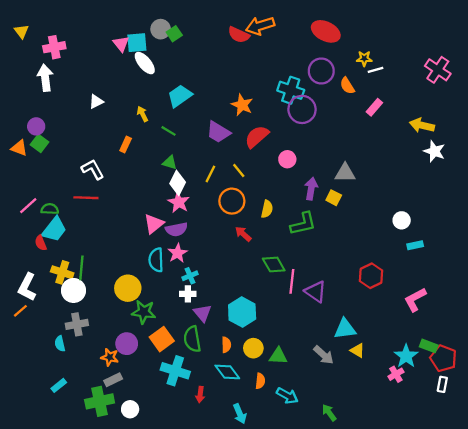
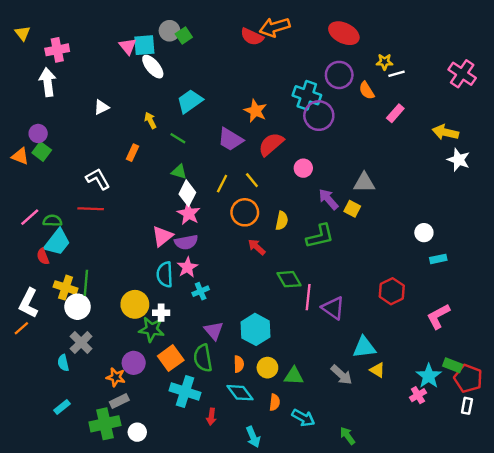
purple arrow: (311, 189) -> (328, 199), turned -50
white cross: (188, 294) -> (161, 313), moved
gray cross: (77, 324) -> (81, 343), turned -35

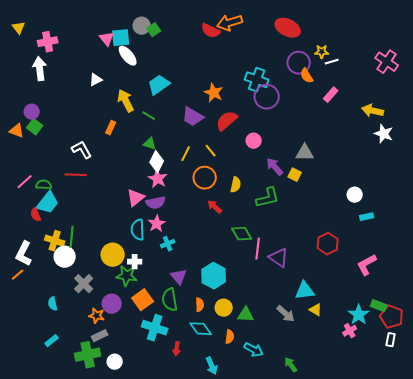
purple circle: (339, 75) -> (299, 63), moved
white triangle: (101, 107) -> (96, 80), moved
yellow arrow: (150, 120) -> (126, 101), size x1.6
gray cross: (81, 343) -> (84, 284), moved

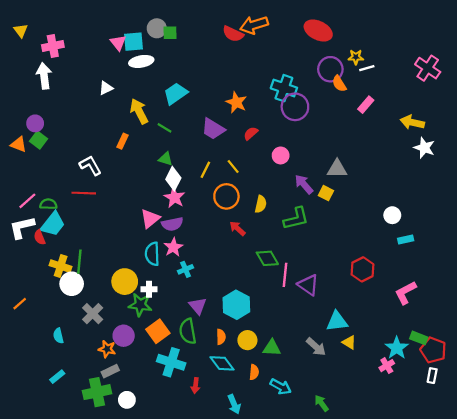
green square: (154, 30) -> (170, 33), turned 32
white ellipse: (128, 56) -> (141, 61), turned -60
red semicircle: (227, 121) -> (251, 133), size x0.6
white L-shape: (24, 254) -> (22, 227), moved, turned 50

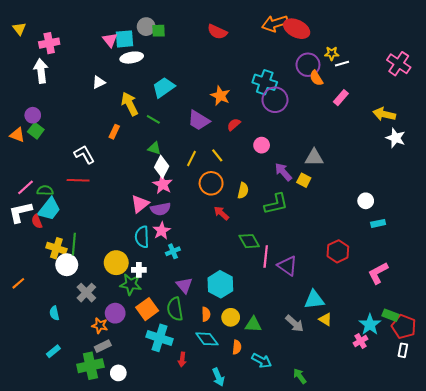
orange arrow: (254, 25) -> (275, 23), moved

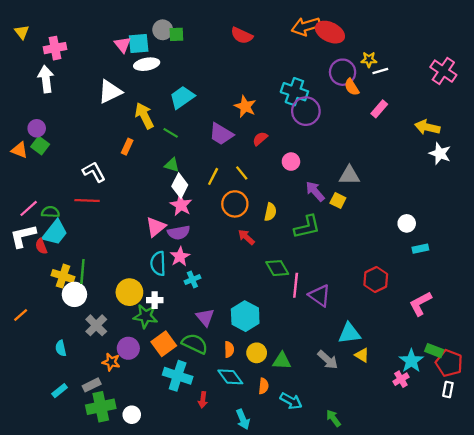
white triangle: (99, 82) -> (110, 92), size x1.6
green semicircle: (175, 309) -> (195, 344), turned 125
gray rectangle: (103, 346) -> (92, 385), moved

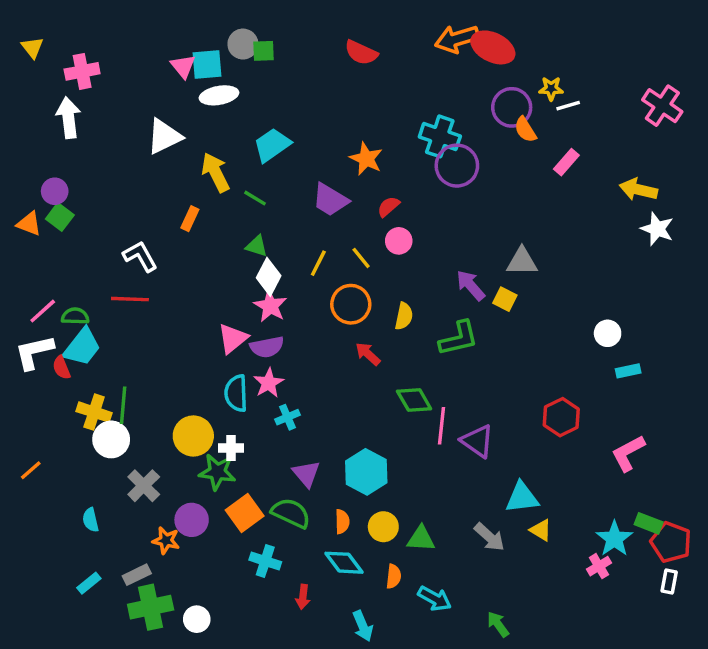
pink circle: (291, 162) -> (399, 241), moved
cyan cross: (178, 376) -> (265, 561), size x0.7

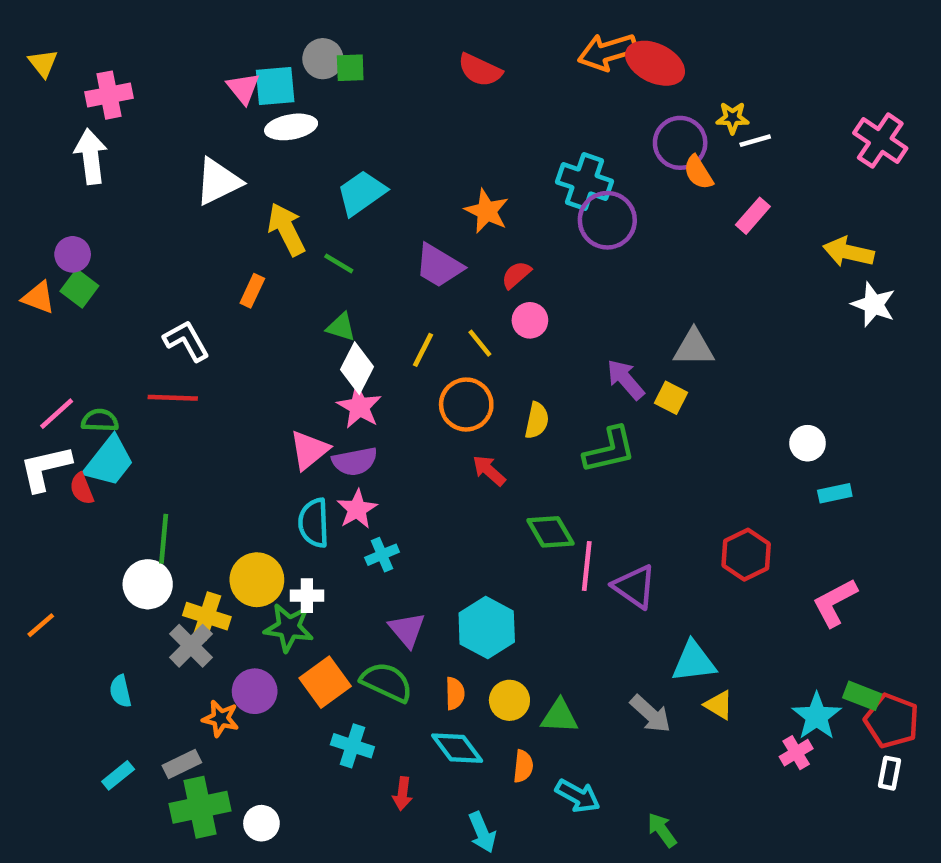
yellow cross: (94, 412) -> (207, 616), moved

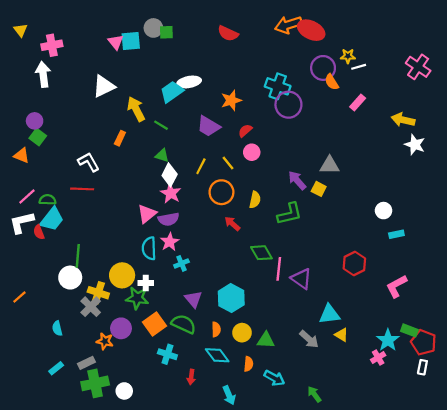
white ellipse: (291, 127) -> (189, 82), moved
orange star: (487, 211) -> (231, 100), turned 30
orange triangle: (38, 298) -> (22, 155), moved

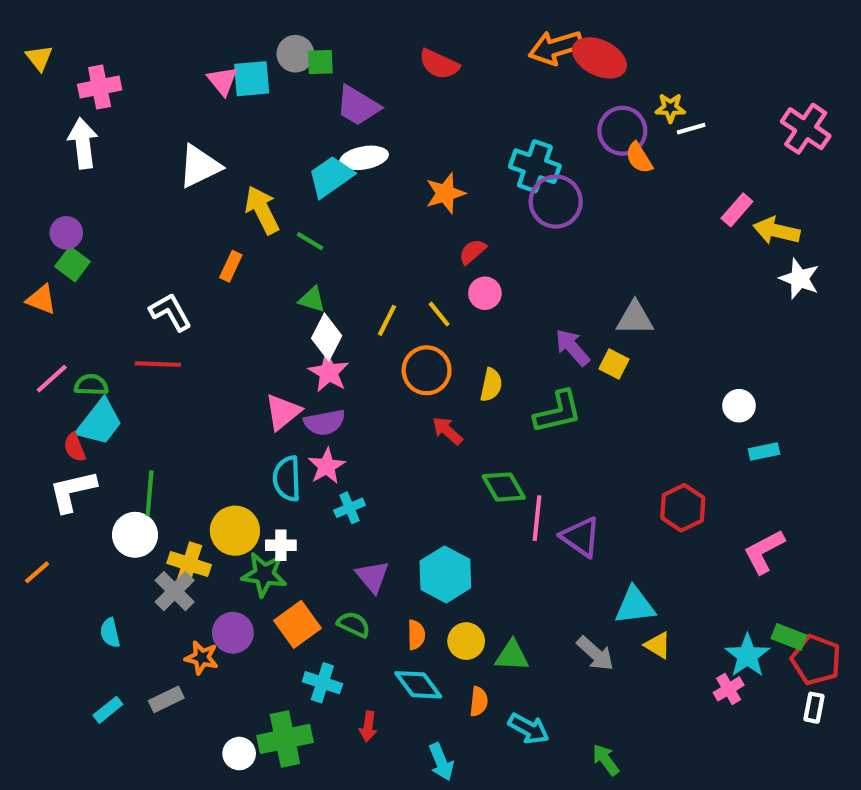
pink rectangle: (358, 103) -> (737, 210), moved
purple trapezoid: (209, 126) -> (358, 106), moved
white L-shape: (22, 222) -> (73, 491), moved
green semicircle: (184, 324) -> (354, 624), size x0.7
green cross: (95, 383) -> (285, 739), moved

